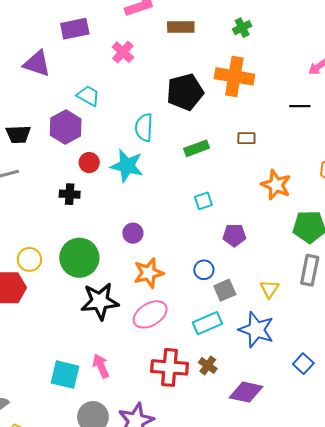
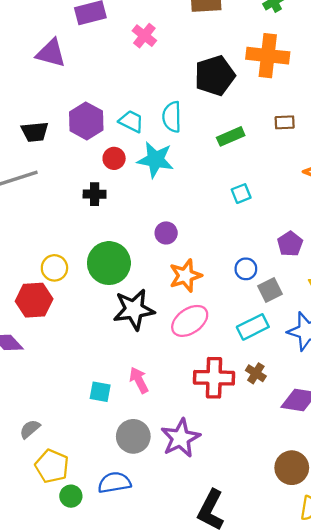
cyan trapezoid: (88, 96) -> (131, 121), moved
purple pentagon: (234, 235) -> (290, 244), moved, turned -30
cyan square: (65, 375) -> (100, 392), size x0.7

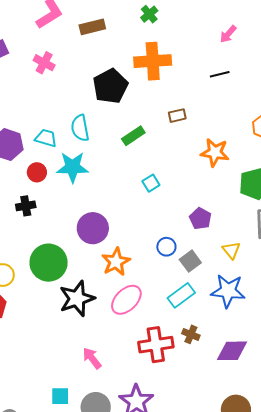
purple circle: (166, 233) -> (93, 228), size x1.6
cyan square: (100, 392) -> (60, 396), moved

